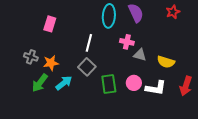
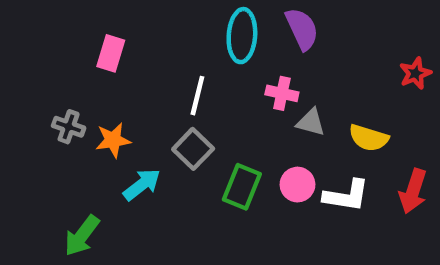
red star: (173, 12) -> (415, 73), moved
green arrow: (40, 83) -> (82, 236), moved
green rectangle: (109, 84) -> (242, 187), turned 30

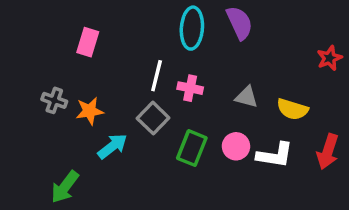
pink cross: (282, 93) -> (190, 88), moved

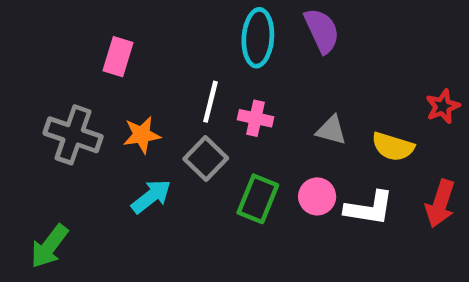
red star: (329, 58) -> (443, 106), moved
gray cross: (54, 100) -> (73, 135), size x1.6
orange star: (90, 111) -> (142, 135), moved
green arrow: (65, 187) -> (49, 246), moved

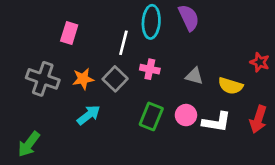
white line: (210, 102) -> (123, 43), moved
red star: (443, 106) -> (260, 62), turned -30
gray square: (206, 159) -> (115, 79), moved

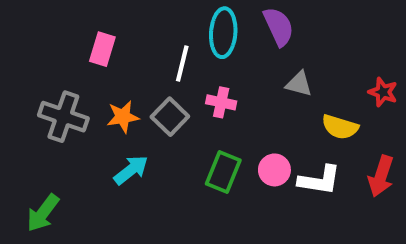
gray triangle: (194, 76) -> (299, 84), moved

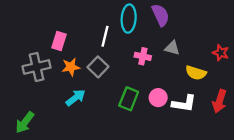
pink rectangle: (102, 49) -> (59, 41), moved
pink cross: (221, 102) -> (143, 56), moved
gray cross: (63, 117) -> (37, 67), turned -32

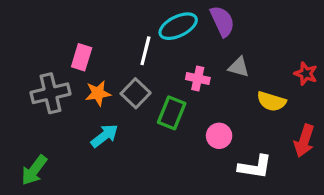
cyan ellipse: (129, 19) -> (178, 26), turned 60
green rectangle: (129, 99) -> (172, 113), moved
white L-shape: (184, 104) -> (255, 167), moved

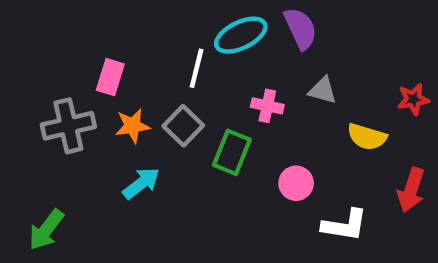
red star: (306, 74) -> (413, 99), turned -30

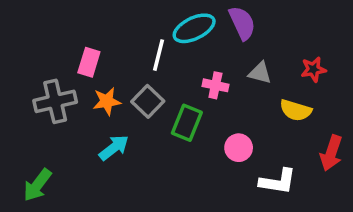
red star: (413, 99) -> (313, 69), moved

